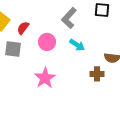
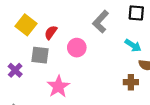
cyan arrow: (77, 45) -> (133, 45), moved
pink star: (45, 78) -> (58, 87), moved

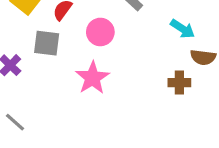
pink star: (58, 87) -> (92, 78), moved

